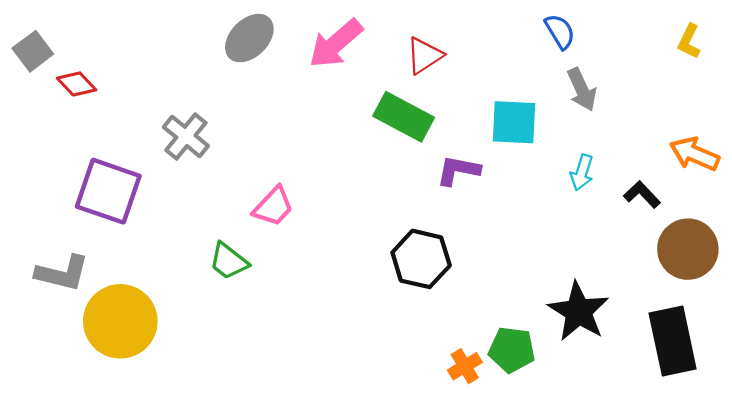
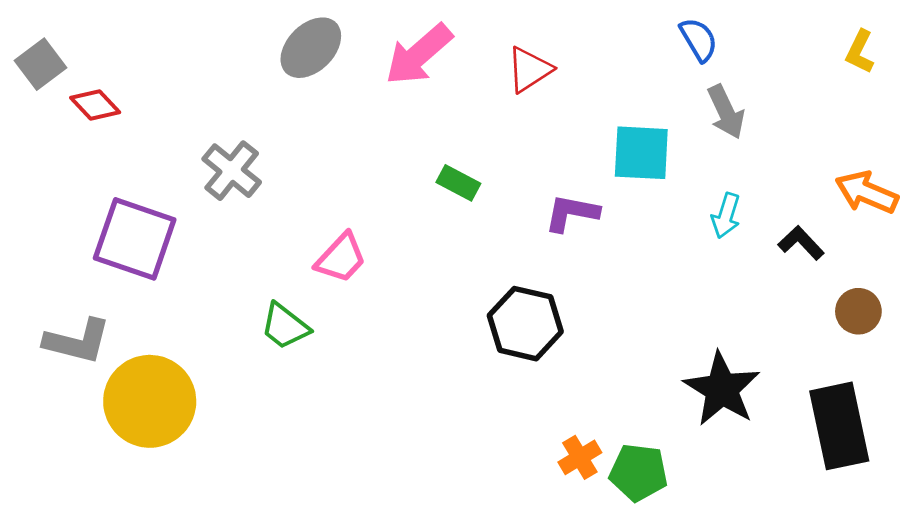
green rectangle: (404, 117) -> (458, 183), moved, size x0.6
brown circle: (688, 249) -> (858, 311), size x0.6
green pentagon: (512, 350) -> (639, 472), moved

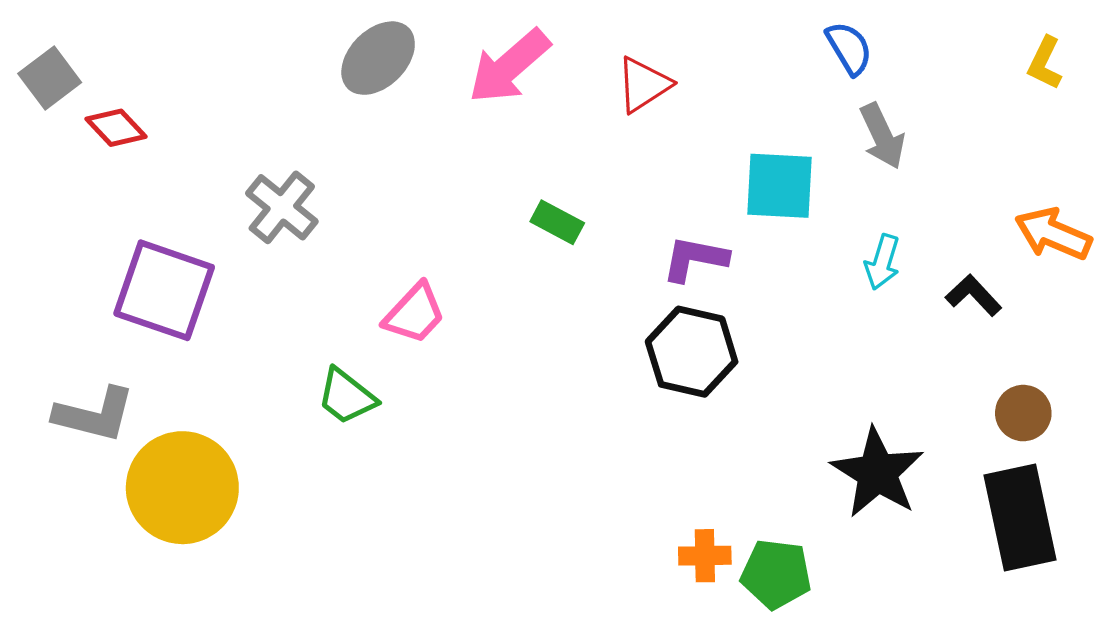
brown circle: (858, 311) -> (1023, 413), moved
black hexagon: (525, 324) -> (692, 352), moved
orange cross: (580, 457) -> (705, 556), turned 30

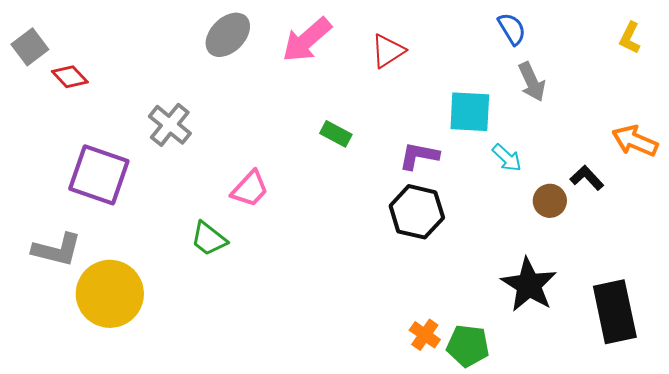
cyan arrow: (882, 262) -> (507, 158), moved, turned -64
brown circle: (1023, 413) -> (550, 201), moved
orange cross: (705, 556) -> (425, 335), turned 36

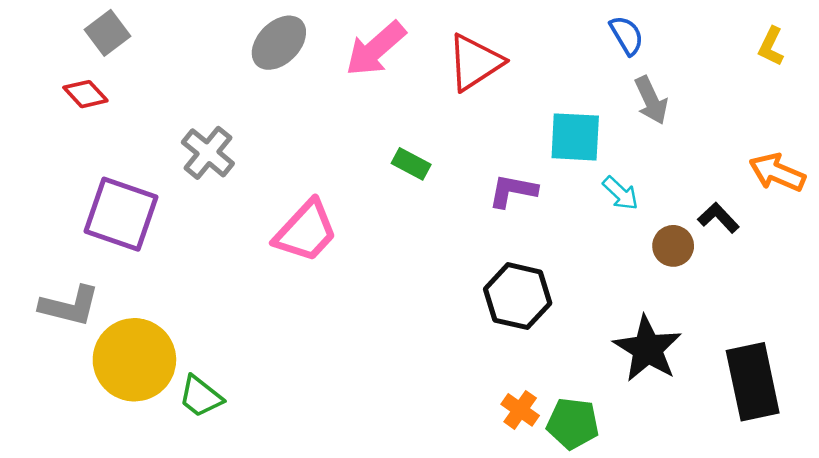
gray square: (30, 47) -> (108, 33), moved
red triangle: (388, 51) -> (475, 62), size x1.4
pink trapezoid: (250, 189) -> (306, 231), size x1.4
black hexagon: (417, 212) -> (518, 296), moved
green trapezoid: (209, 239) -> (201, 396), moved

